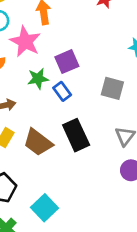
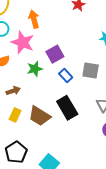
blue rectangle: (62, 91) -> (66, 75), moved

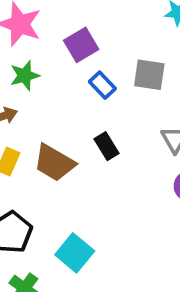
green star: (35, 69) -> (25, 75), moved
black rectangle: (67, 108) -> (106, 146), size x0.6

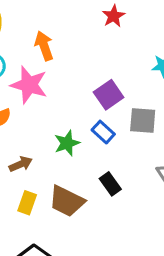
purple square: (81, 45) -> (109, 95), moved
green star: (25, 75) -> (67, 143), moved

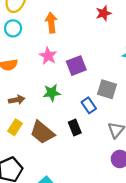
pink star: (29, 85) -> (48, 56), moved, size x0.7
purple square: (109, 95) -> (76, 66), moved
blue rectangle: (103, 132) -> (89, 105), moved

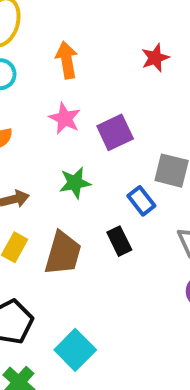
red star: (104, 13) -> (155, 58), moved
brown trapezoid: (42, 132) -> (63, 253), turned -110

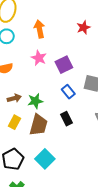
green star: (75, 183) -> (35, 101), moved
blue rectangle: (141, 201) -> (68, 92), moved
cyan square: (75, 350) -> (45, 159), moved

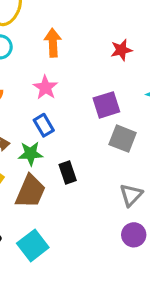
purple square: (64, 65) -> (106, 105), moved
blue rectangle: (68, 92) -> (44, 125), moved
black rectangle: (66, 119) -> (68, 173), moved

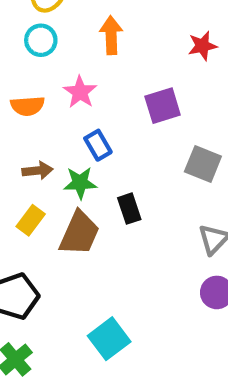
pink star: (45, 88) -> (80, 92), moved
purple square: (106, 105) -> (163, 106), moved
cyan square: (33, 245) -> (109, 339), moved

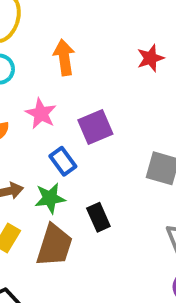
purple square: (163, 106) -> (95, 127), moved

